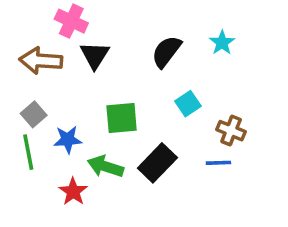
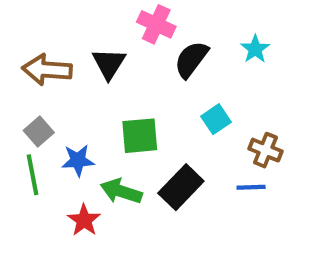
pink cross: (71, 21) -> (156, 24), moved

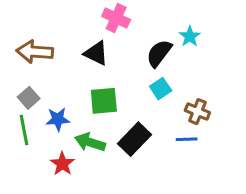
black semicircle: (191, 59) -> (159, 53), moved
black triangle: (109, 63) -> (96, 53), moved, turned -36

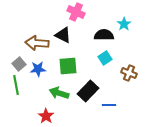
brown arrow: (35, 52) -> (37, 43), moved
black semicircle: (159, 53) -> (104, 35), turned 54
blue star: (58, 119) -> (38, 69), moved
blue line: (187, 139) -> (109, 105), moved
red star: (62, 164) -> (46, 116), moved

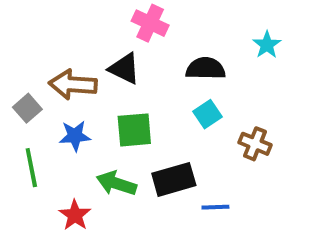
cyan star: (124, 24) -> (267, 45), moved
gray square: (19, 64) -> (27, 108), moved
black rectangle: (88, 91) -> (174, 179), turned 30
red star: (46, 116) -> (75, 215), moved

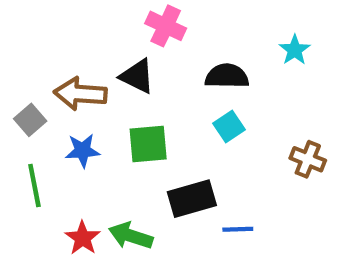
brown cross: (255, 144) -> (308, 159), moved
green arrow: (116, 183) -> (131, 236), moved

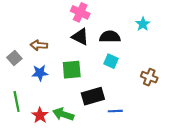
black triangle: (137, 76) -> (80, 37), moved
brown arrow: (80, 94) -> (39, 45), size x0.7
cyan square: (229, 126) -> (111, 61), turned -32
green line: (34, 186) -> (17, 102), moved

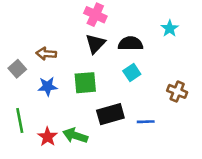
black triangle: (80, 37) -> (95, 44), turned 48
cyan square: (111, 61) -> (132, 73), turned 32
blue line: (115, 111) -> (146, 122), moved

